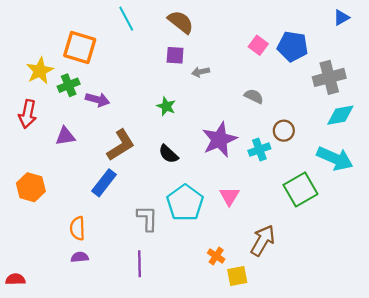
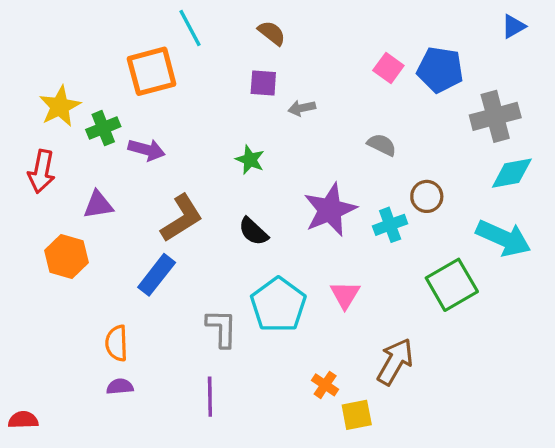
brown semicircle: (181, 22) -> (272, 33), size x0.7
orange square: (80, 47) -> (152, 71), moved, turned -32
orange hexagon: (31, 187) -> (67, 256), moved

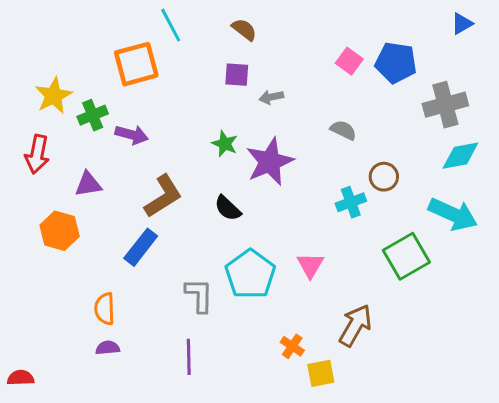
purple star: (330, 210) -> (270, 162), moved

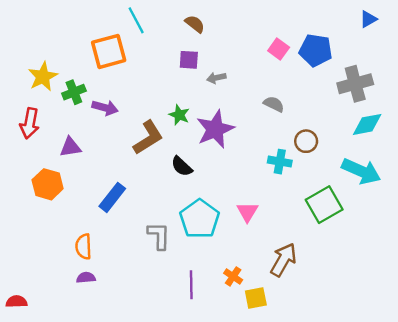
brown L-shape: (163, 196) -> (148, 138), moved
cyan cross: (351, 202) -> (280, 162), turned 30
purple line: (189, 357) -> (191, 285), moved

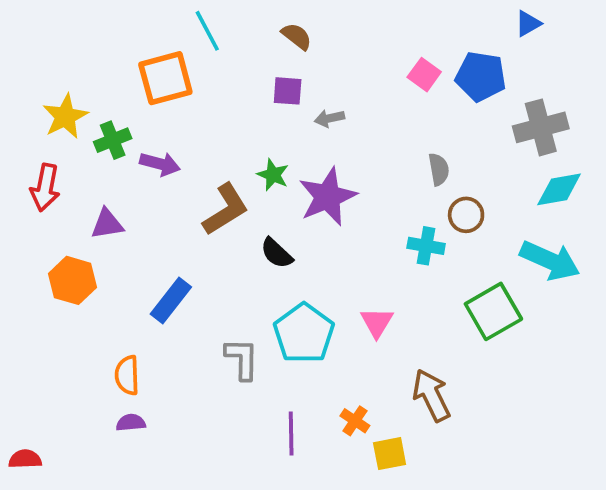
blue triangle: (368, 19) -> (528, 24), moved
gray semicircle: (274, 104) -> (439, 169), moved, turned 54
brown arrow: (283, 260) -> (431, 395), turned -56

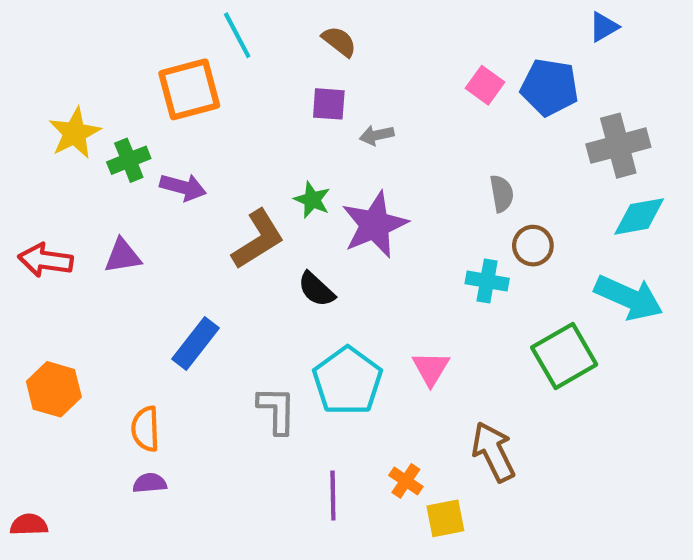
red arrow: (45, 188) -> (46, 260), moved, turned 87
orange hexagon: (72, 280) -> (54, 389), moved

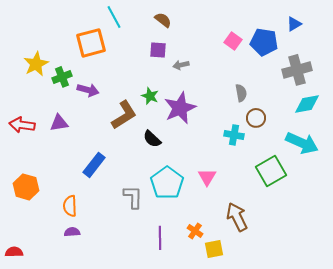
blue triangle: (604, 27) -> (294, 24), moved

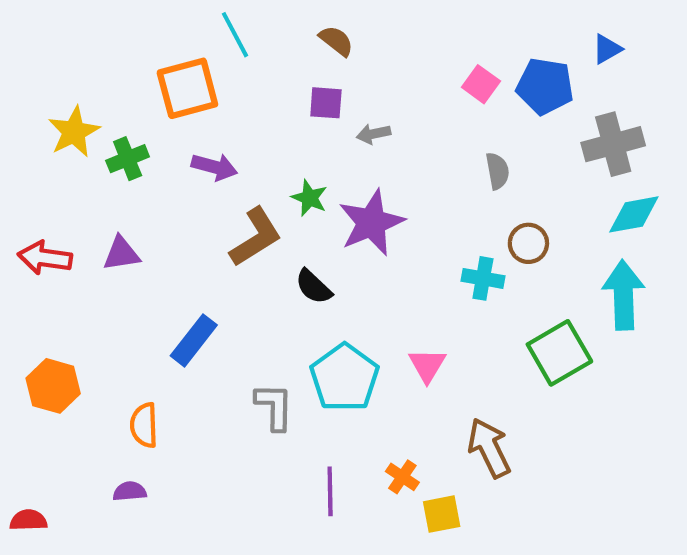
purple arrow: (88, 90) -> (214, 167), moved
gray semicircle: (241, 93) -> (497, 171), moved
cyan arrow: (302, 143) -> (623, 295), turned -116
purple semicircle: (72, 232) -> (130, 491), moved

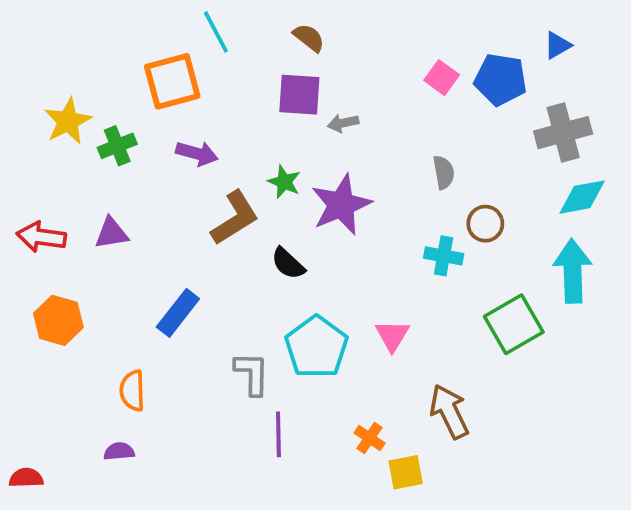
purple square: (326, 103) -> (299, 95), size x1.4
gray semicircle: (497, 171) -> (444, 172), moved
orange hexagon: (53, 386) -> (58, 320), moved
purple line: (330, 491) -> (278, 434), moved

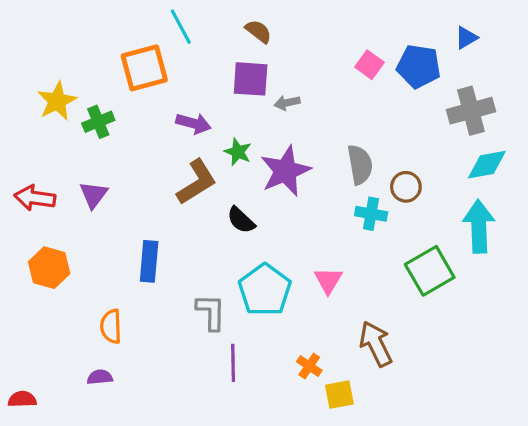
purple arrow: (197, 153) -> (193, 123), moved
gray semicircle: (444, 172) -> (360, 165), moved, size x1.4
purple triangle: (112, 233) -> (94, 195), turned -44
blue rectangle: (178, 313) -> (149, 261), turned -33

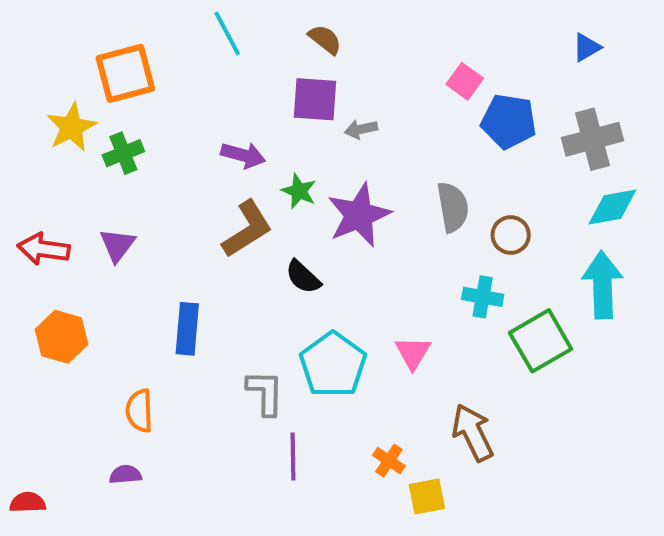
blue pentagon: (419, 66) -> (509, 121), moved
orange square: (144, 68) -> (125, 73), moved
cyan cross: (371, 214) -> (483, 297), moved

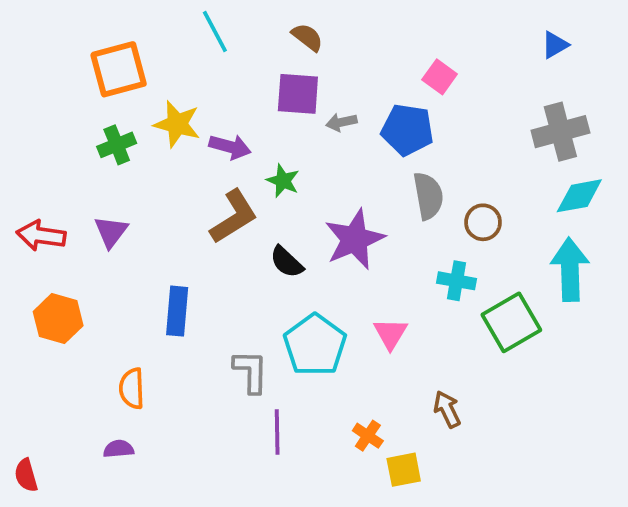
blue pentagon: (509, 121) -> (407, 130), moved
yellow star: (72, 127) -> (177, 124), moved, turned -30
purple star: (359, 215) -> (355, 239), moved
brown arrow: (473, 433) -> (447, 409), size x0.7
red semicircle: (28, 502) -> (26, 475), turned -104

